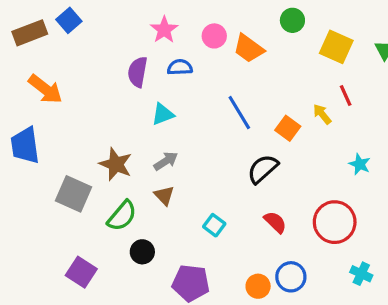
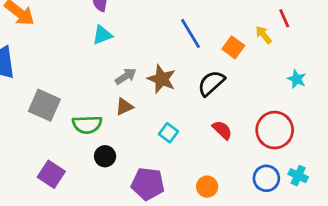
cyan triangle: (163, 114) -> (102, 35), moved
brown star: (116, 164) -> (162, 79), moved
brown triangle: (164, 195) -> (124, 107), turned 48
green semicircle: (122, 216) -> (87, 125), turned 48
blue circle: (291, 277) -> (266, 178), moved

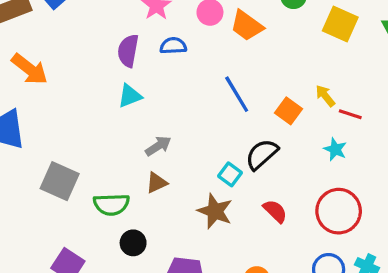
red line: (284, 18) -> (350, 114), moved, turned -48
brown star: (162, 79) -> (215, 211), moved
cyan star: (297, 79) -> (335, 149), moved
cyan square: (168, 133) -> (230, 174), moved

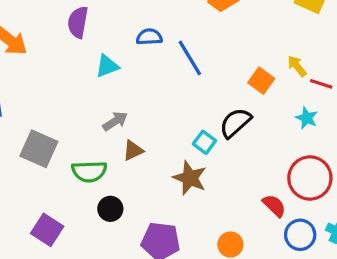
blue semicircle: (173, 46) -> (149, 37), moved
purple semicircle: (128, 51) -> (78, 22), moved
blue line: (237, 94) -> (190, 58), moved
gray arrow: (158, 146) -> (115, 121), moved
red semicircle: (275, 211) -> (274, 206), moved

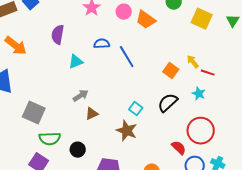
black semicircle: (235, 123) -> (168, 103), moved
green semicircle: (89, 172) -> (50, 139), moved

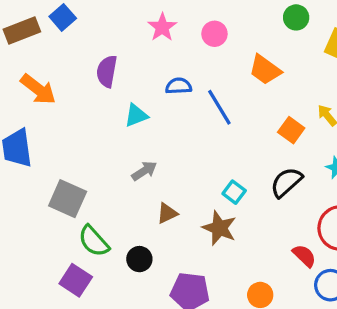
orange trapezoid: (146, 20) -> (265, 70), moved
brown triangle: (92, 114) -> (167, 213), moved
green semicircle: (50, 139) -> (94, 241), turned 50

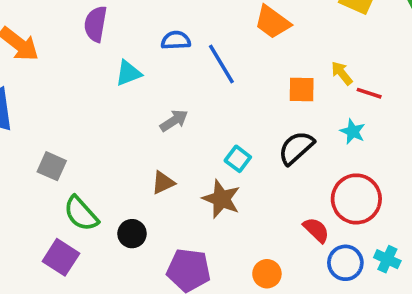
orange square: (291, 130) -> (302, 90), turned -35
gray arrow: (144, 171) -> (174, 121), moved
gray square: (68, 199) -> (52, 166), size x0.7

